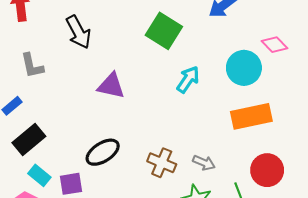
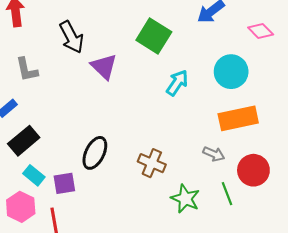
pink diamond: (275, 45) -> (261, 31), moved
purple triangle: (111, 86) -> (104, 67), moved, turned 32
black ellipse: (103, 152) -> (95, 153), turned -32
gray arrow: (204, 163) -> (214, 154), moved

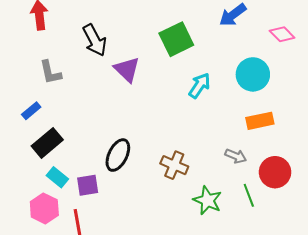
green square: (154, 36) -> (176, 39), turned 32
orange rectangle: (238, 118) -> (260, 121), size x0.7

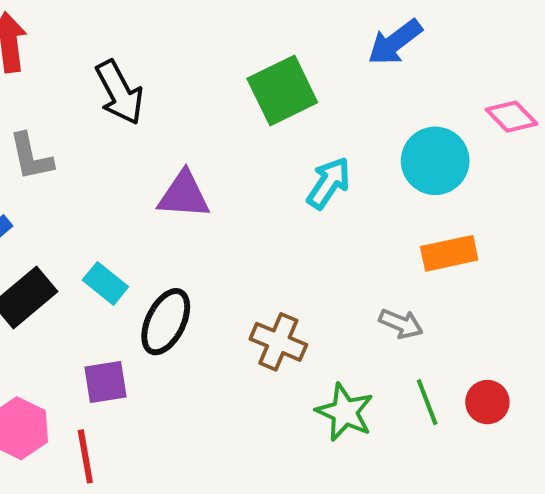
pink diamond: (282, 34) -> (512, 117), moved
purple triangle: (127, 69) -> (184, 195), moved, turned -40
red circle: (275, 172) -> (487, 402), moved, size x0.7
cyan rectangle: (57, 177) -> (105, 283), moved

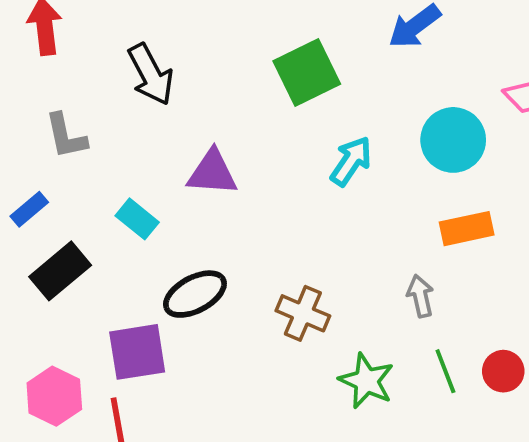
cyan rectangle: (105, 283) -> (137, 219), moved
black ellipse: (166, 322) -> (195, 294), turned 36
gray arrow: (401, 324) -> (420, 296), turned -126
purple square: (105, 382) -> (137, 352), size x1.4

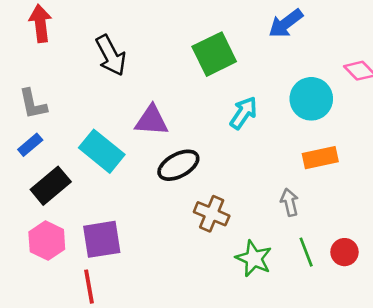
gray L-shape: (66, 136) -> (33, 104), moved
cyan rectangle: (137, 219) -> (102, 151), size x1.6
black ellipse: (195, 294) -> (178, 165), moved
pink hexagon: (54, 396) -> (47, 241), moved

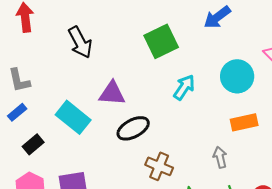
black rectangle: (51, 186) -> (33, 144), size x0.7

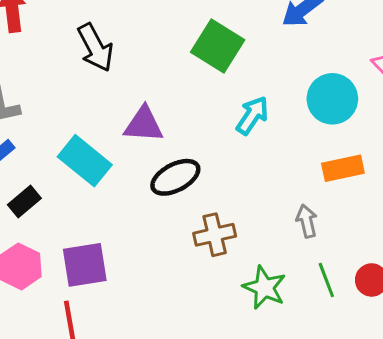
green square: (161, 41) -> (218, 46), turned -32
brown cross: (159, 166) -> (215, 235), turned -36

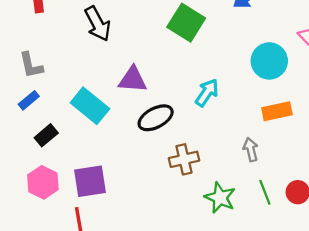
cyan arrow: (252, 115) -> (207, 93), moved

